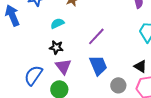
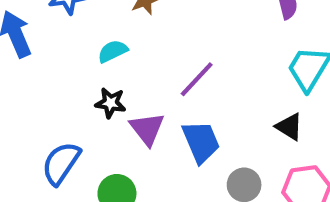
purple triangle: (63, 66) -> (147, 129), moved
black triangle: (140, 66) -> (289, 127), moved

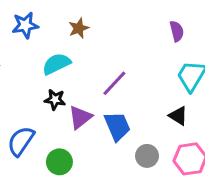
cyan semicircle: (113, 51) -> (56, 64), size x1.4
purple triangle: (147, 129) -> (80, 117), turned 30

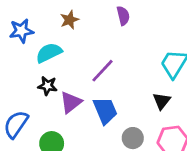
blue star: (25, 25) -> (21, 31), moved
purple semicircle: (177, 31) -> (123, 16), moved
black triangle: (178, 116) -> (162, 101), turned 36

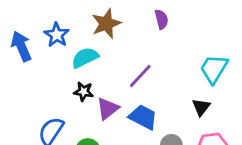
brown star: (70, 20) -> (106, 24), size x1.5
blue star: (21, 31) -> (57, 35), turned -30
blue trapezoid: (105, 111) -> (143, 117), turned -40

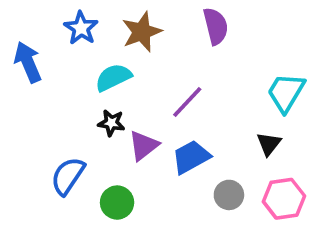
purple semicircle: (161, 19) -> (216, 26), size x1.4
blue star: (57, 35) -> (81, 28), moved
blue trapezoid: (143, 117) -> (191, 157), turned -56

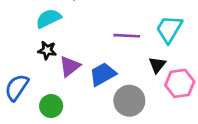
purple line: (187, 102) -> (127, 36), moved, turned 50
gray circle: (229, 195) -> (129, 101), size x1.5
pink hexagon: (284, 199) -> (180, 83), moved

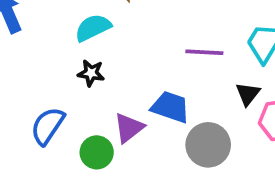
purple triangle: (70, 66) -> (129, 128), moved
blue trapezoid: (103, 74) -> (170, 107), turned 48

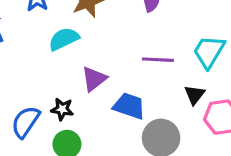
black star: (91, 73) -> (62, 109), moved
purple triangle: (129, 128) -> (94, 79), moved

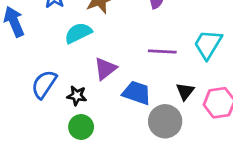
black triangle: (195, 95) -> (185, 91), moved
blue semicircle: (25, 122) -> (44, 84), moved

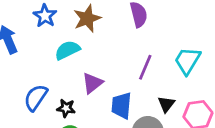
purple line: (162, 51) -> (145, 67), turned -70
blue trapezoid: (137, 93) -> (121, 106), turned -104

